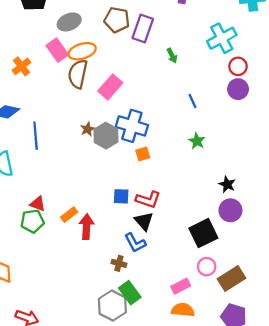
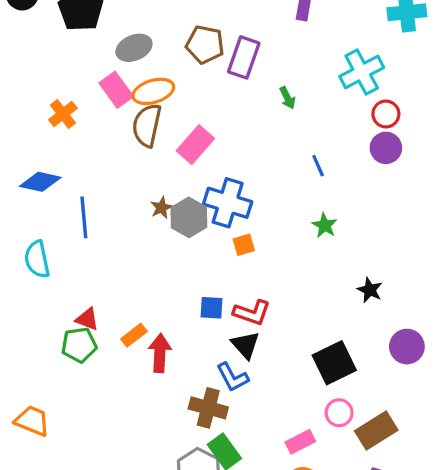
purple circle: (230, 210) -> (407, 347), moved
brown cross: (119, 263) -> (208, 408), size x1.6

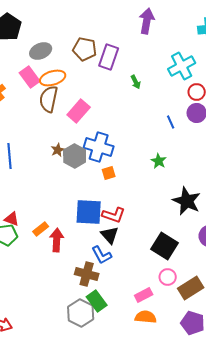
blue line: (318, 166) -> (171, 122), moved
black star: (370, 290) -> (187, 201), size x1.8
blue square: (211, 308) -> (89, 212), size x1.8
black square: (334, 363) -> (165, 246), turned -32

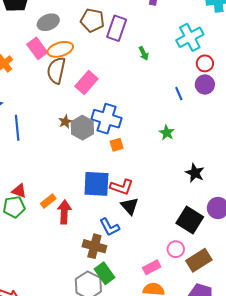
black star: (187, 201) -> (195, 173), size x0.7
black triangle: (110, 235) -> (130, 206), moved
black square: (165, 246) -> (190, 220), moved

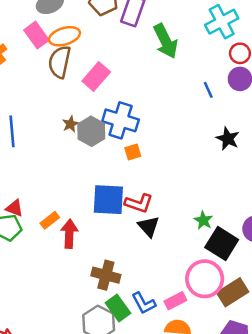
green arrow: (144, 53) -> (166, 41), size x2.0
green star: (167, 133) -> (203, 220), moved
black star: (195, 173) -> (228, 139), moved
blue L-shape: (109, 227) -> (144, 303), moved
pink circle: (176, 249) -> (205, 279), size x1.8

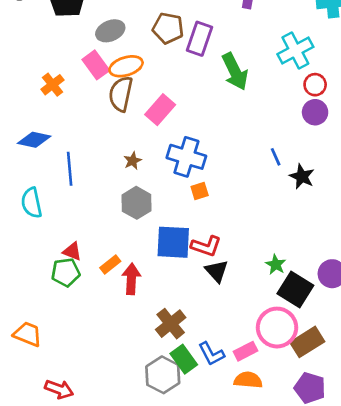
blue line: (208, 90) -> (276, 157), moved
gray hexagon: (91, 131) -> (137, 203), moved
brown cross: (106, 275) -> (171, 324), turned 36

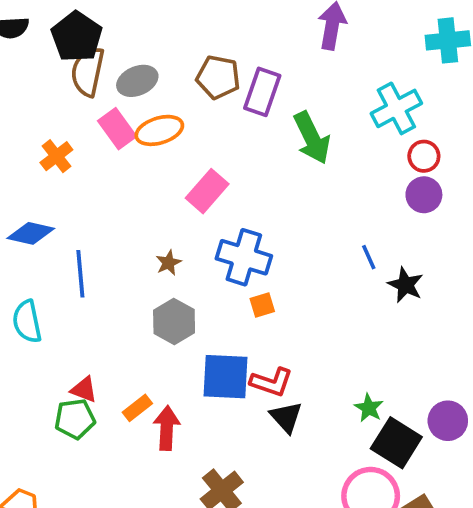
brown semicircle: (121, 94) -> (88, 72), moved

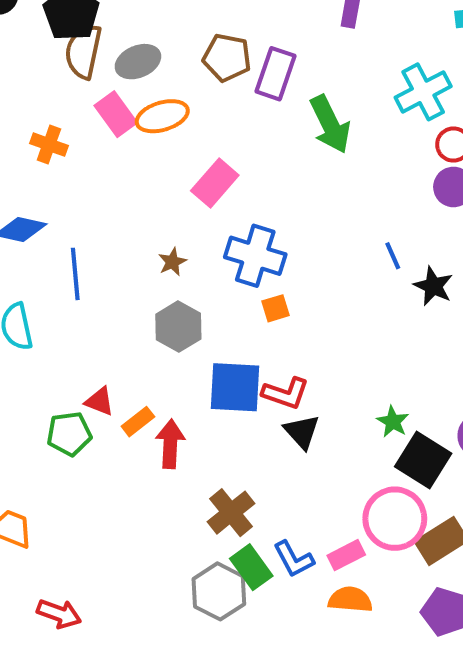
orange cross: (56, 156) -> (49, 145), turned -32
red triangle: (84, 390) -> (100, 401), moved

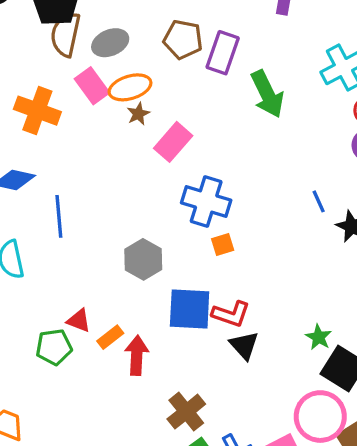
orange cross: (49, 145) -> (37, 111), size x1.5
brown star: (172, 262) -> (138, 114), moved

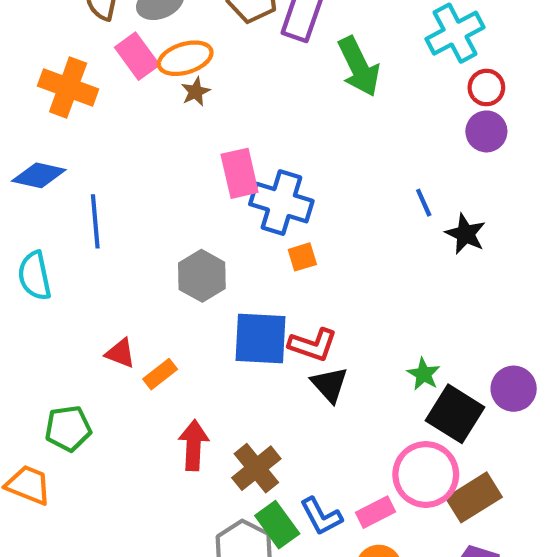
pink rectangle: (173, 142) -> (240, 173), moved, turned -54
green pentagon: (54, 347) -> (68, 428), moved
red arrow: (137, 355) -> (194, 445), moved

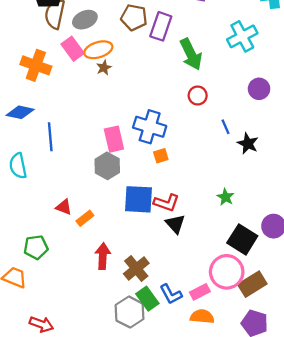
red circle: (486, 88) -> (198, 96), moved
pink rectangle: (240, 173) -> (114, 139), moved
green star: (424, 374) -> (226, 197), moved

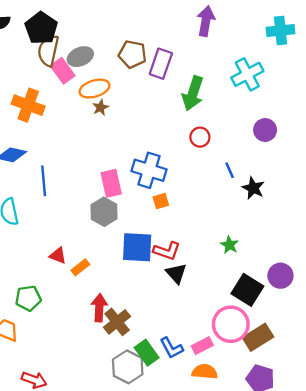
pink rectangle: (73, 49) -> (63, 71), moved
green arrow: (191, 54) -> (193, 93), turned 44
brown cross: (136, 268) -> (117, 322), moved

